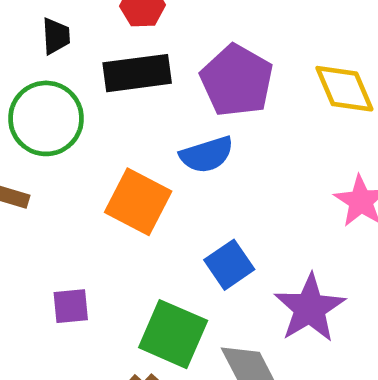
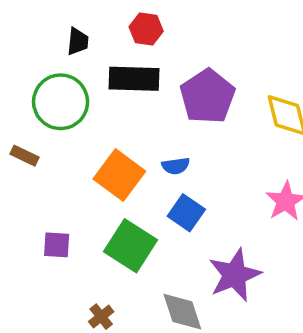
blue semicircle: (207, 155) -> (176, 166), moved, size x0.7
blue square: (229, 265) -> (186, 213), moved, turned -30
green square: (173, 334) -> (131, 246), moved

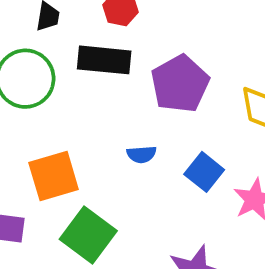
orange square: (119, 175) -> (54, 176), moved, turned 33
blue square: (186, 213) -> (204, 172), moved

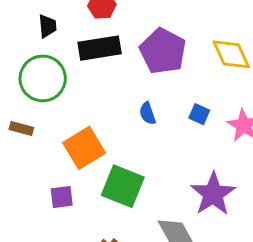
blue semicircle: (142, 154) -> (148, 113), turned 90
blue square: (204, 172) -> (199, 114), size x0.7

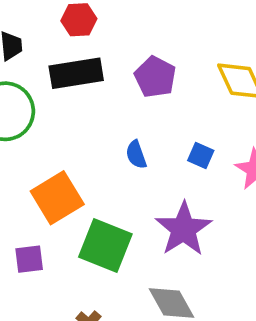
purple pentagon: (163, 51) -> (155, 77), size x0.7
purple star: (213, 194) -> (184, 229), moved

